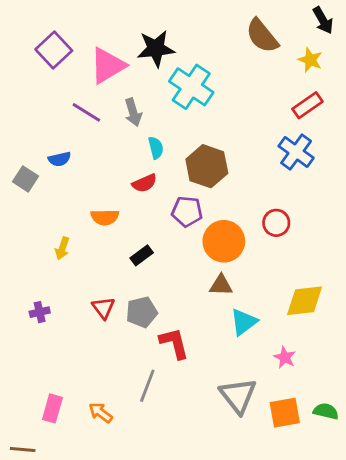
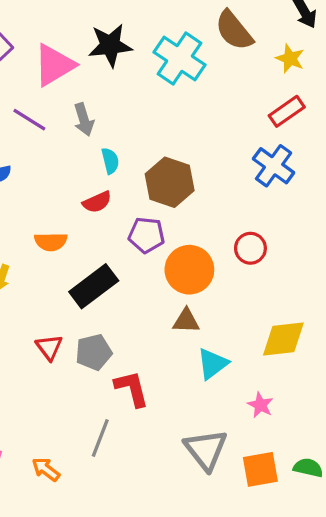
cyan cross: (191, 87) -> (179, 58), moved
black rectangle: (142, 255) -> (94, 286), size x1.8

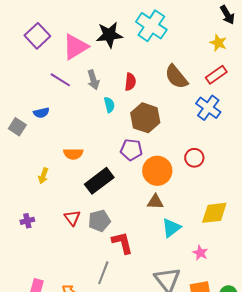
brown semicircle: (234, 30) -> (176, 77), moved
cyan cross: (179, 58) -> (151, 26), moved
red semicircle: (97, 202) -> (130, 82), moved, turned -60

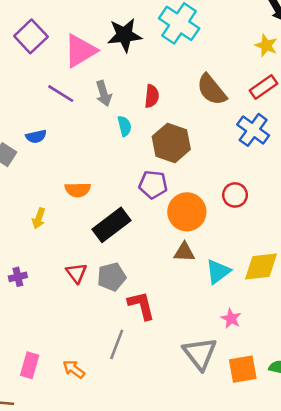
cyan triangle: (171, 228) -> (218, 272), moved
pink star: (200, 253) -> (231, 318), moved

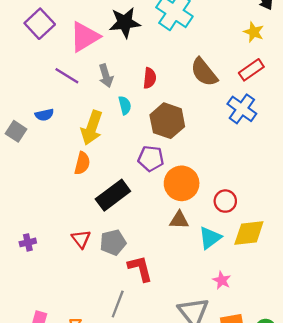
orange semicircle: (78, 190) -> (82, 163), turned -75
red circle: (235, 195) -> (225, 201), moved
yellow arrow: (39, 218) -> (92, 128), moved, size x1.8

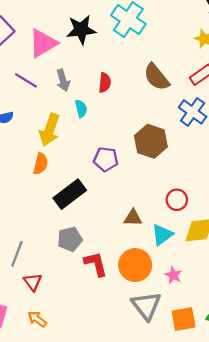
brown hexagon: (167, 121) -> (151, 141), moved
orange circle: (182, 183) -> (135, 265), moved
red triangle: (81, 239) -> (33, 282), moved
gray line: (118, 304) -> (17, 254), moved

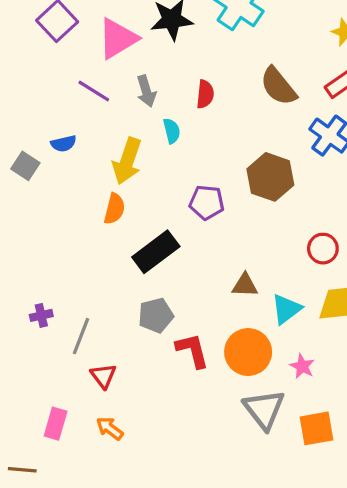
red circle: (177, 200) -> (323, 249), moved

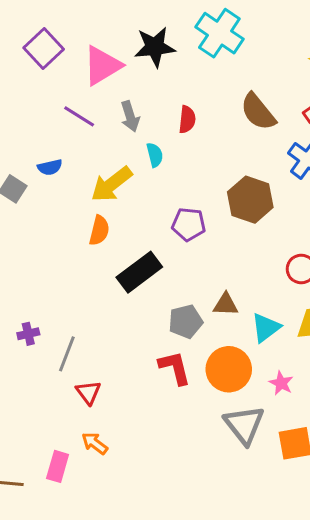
yellow arrow: (127, 161) -> (112, 184), turned 33
gray pentagon: (156, 315) -> (186, 321), moved
pink rectangle: (56, 424) -> (58, 466), moved

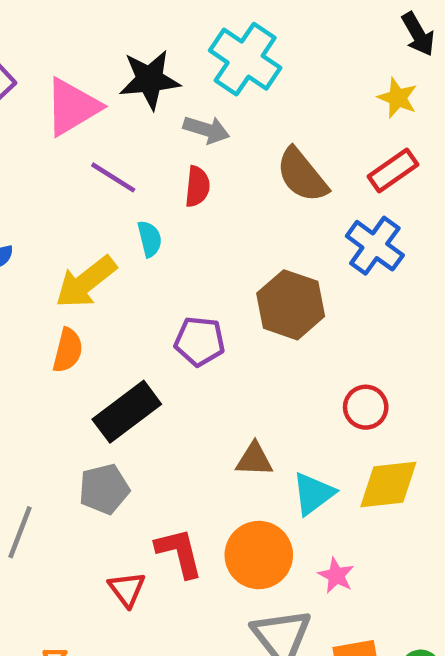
purple line: (79, 116) -> (113, 177), moved
gray arrow: (130, 116) -> (206, 130), moved, turned -56
gray pentagon: (186, 321) -> (104, 489), moved
red triangle: (88, 392) -> (127, 589), moved

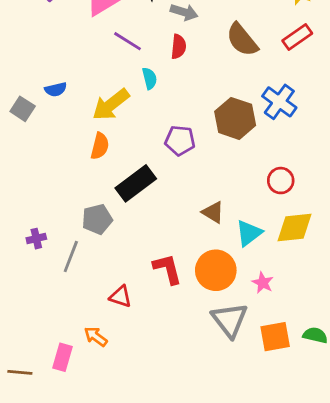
blue cross: (375, 246) -> (279, 102), moved
brown triangle: (254, 459) -> (213, 212), turned 30
gray pentagon: (104, 489) -> (97, 219), moved
red triangle: (127, 589) -> (121, 297), moved, turned -35

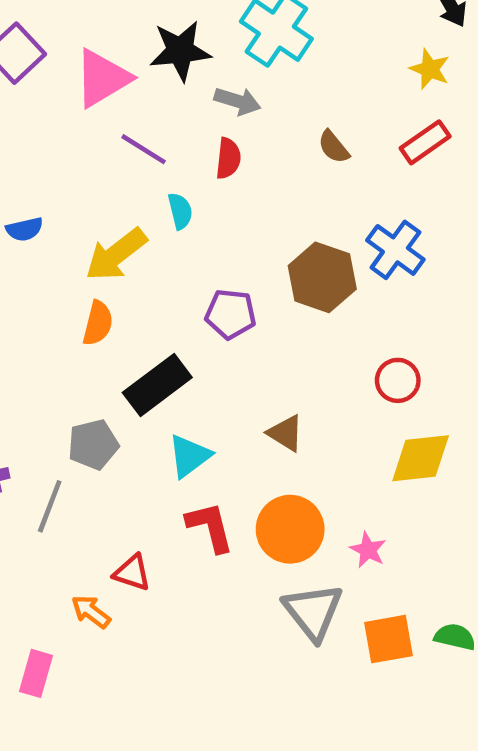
brown semicircle: (242, 40) -> (334, 147), size x0.6
cyan triangle: (249, 233) -> (189, 456), moved
orange arrow: (96, 337) -> (91, 612), moved

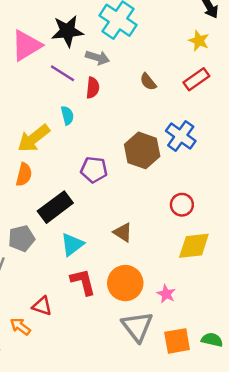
purple line: (144, 149) -> (63, 73), moved

